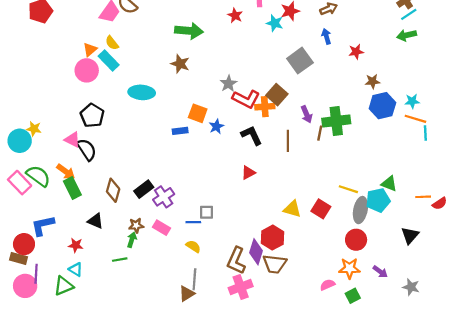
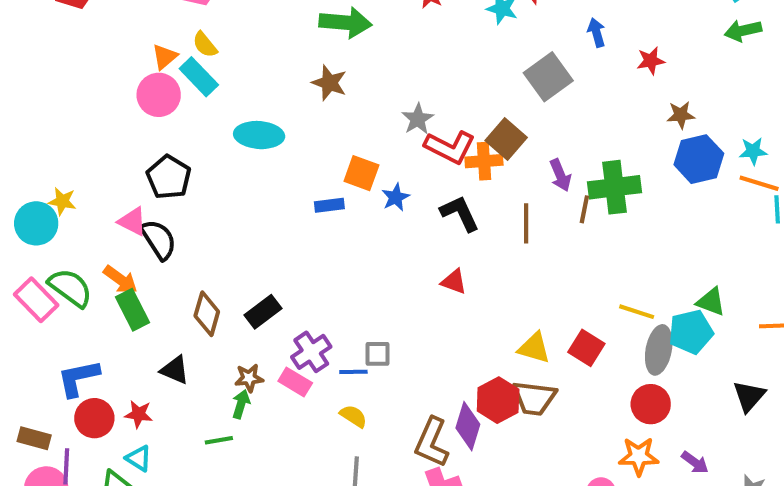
red triangle: (248, 173) -> (454, 282), turned 48
purple cross: (164, 197) -> (311, 352), moved
red circle: (24, 244) -> (94, 418), moved
brown trapezoid: (275, 264) -> (534, 398), moved

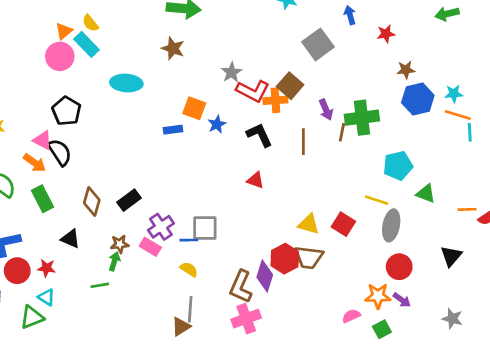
orange arrow: (120, 280) -> (35, 163), moved
cyan pentagon: (691, 332) -> (398, 166), moved
gray square: (378, 354) -> (205, 228), size x1.5
red circle: (651, 404) -> (399, 267), moved
purple arrow: (695, 462) -> (402, 300), moved

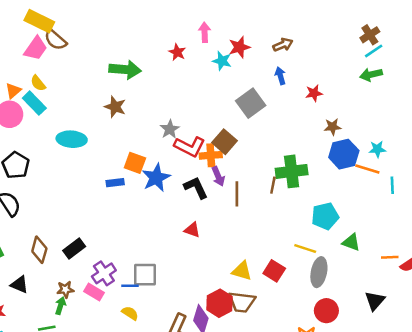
purple arrow: (326, 110) -> (218, 176), moved
orange line: (458, 115) -> (367, 169), moved
blue star: (217, 124) -> (156, 178), size x1.6

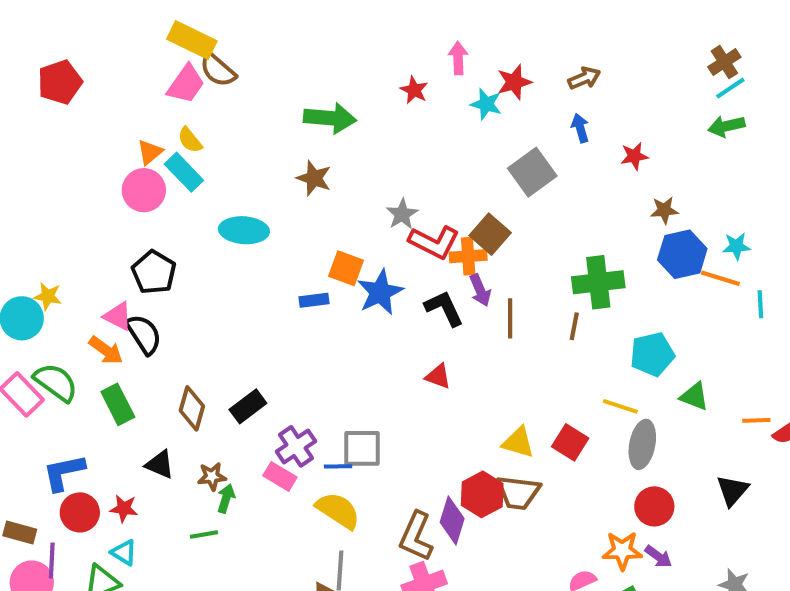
brown line: (273, 185) -> (574, 326), moved
brown star: (65, 290) -> (212, 476), moved
yellow semicircle: (130, 313) -> (338, 510), size x1.6

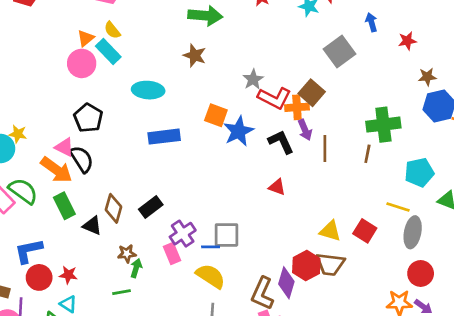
blue rectangle: (314, 300) -> (164, 137), moved, size x1.6
orange arrow: (106, 350) -> (56, 170), size x1.4
black triangle: (160, 464) -> (92, 226), moved
pink rectangle: (280, 476) -> (172, 254), turned 36

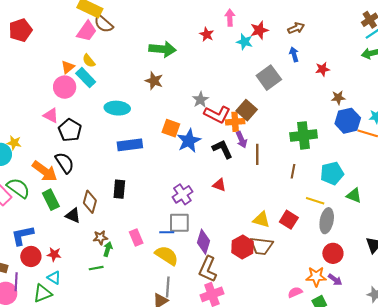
pink triangle: (64, 147) -> (51, 115), moved
brown line: (367, 154) -> (293, 171), moved
black rectangle: (151, 207) -> (119, 189), moved, turned -48
purple cross: (183, 234) -> (182, 194), moved
purple diamond: (286, 283) -> (204, 242), moved

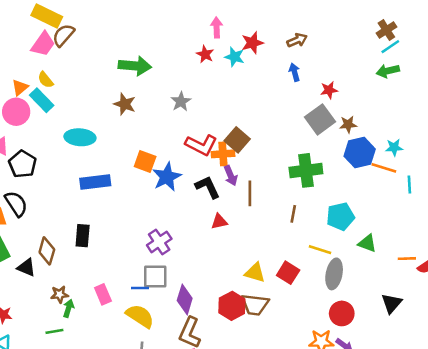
brown semicircle: (104, 24) -> (63, 35), turned 90
red star: (207, 34) -> (205, 54), moved
gray square: (269, 78) -> (320, 119), moved
gray star: (200, 100) -> (181, 102), moved
red triangle: (219, 185) -> (219, 222), moved, turned -32

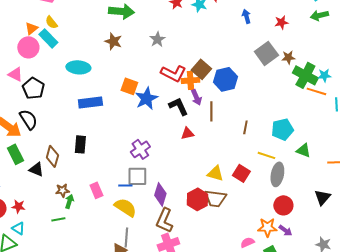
red star: (329, 90) -> (281, 22), moved
blue hexagon: (360, 153) -> (225, 79), moved
green cross: (306, 170) -> (305, 75), moved, turned 35

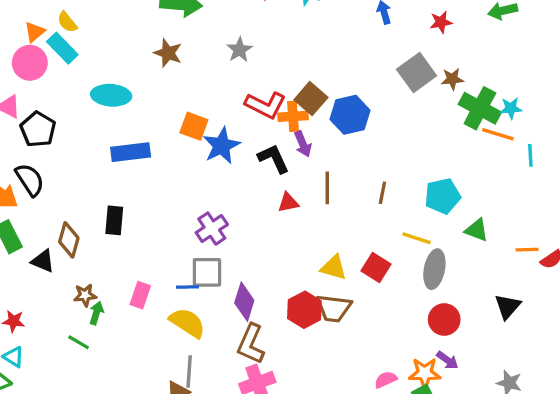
brown line: (211, 111) -> (327, 188), moved
pink rectangle: (96, 190) -> (140, 295), turned 42
green line: (58, 219) -> (79, 342), turned 40
orange star: (267, 227) -> (425, 373), moved

